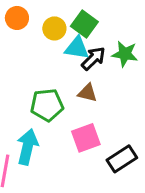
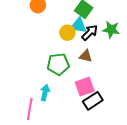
yellow circle: (54, 28) -> (67, 33), moved
cyan arrow: (27, 147) -> (45, 93), size x0.7
black rectangle: (122, 159) -> (93, 101), moved

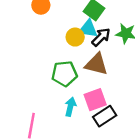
brown triangle: (86, 56) -> (96, 64), size x1.5
cyan arrow: (45, 93) -> (70, 107), moved

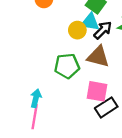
pink square: (95, 100) -> (97, 91), turned 30
cyan arrow: (70, 107) -> (36, 98), moved

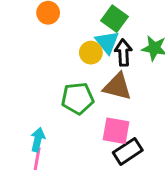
cyan triangle: (90, 22) -> (107, 42), turned 42
black arrow: (103, 30) -> (123, 53), turned -48

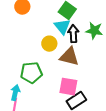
yellow circle: (91, 53) -> (49, 44), moved
green pentagon: (78, 98) -> (31, 73), moved

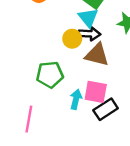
black arrow: (73, 34) -> (90, 34), moved, turned 96
cyan arrow: (15, 93) -> (76, 99), moved

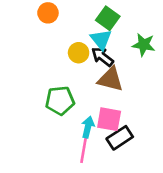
black arrow: (90, 34) -> (102, 57), turned -145
yellow circle: (72, 39) -> (79, 53), moved
pink line: (29, 119) -> (84, 148), moved

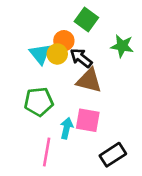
orange circle: (48, 13) -> (64, 41), moved
cyan triangle: (101, 39) -> (40, 54), moved
black rectangle: (120, 138) -> (113, 155), moved
pink line: (84, 148) -> (47, 152), moved

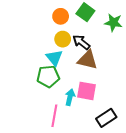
orange circle: (64, 41) -> (61, 16), moved
green star: (122, 46) -> (113, 23), moved
cyan triangle: (40, 54) -> (54, 58), moved

